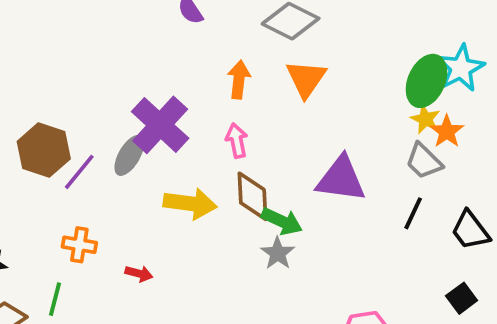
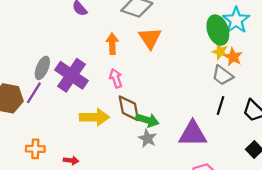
green ellipse: (426, 81) -> (218, 30), turned -36
gray ellipse: (129, 155) -> (42, 68), moved
purple line: (79, 172) -> (34, 93), moved
purple triangle: (341, 179) -> (193, 134), moved

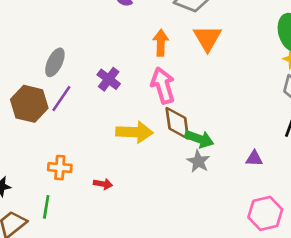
gray ellipse: (42, 68) -> (55, 62), moved
purple cross: (72, 75) -> (109, 79), size x0.6
pink arrow: (116, 78) -> (163, 85), size x1.5
purple triangle: (193, 134) -> (254, 158), size x0.5

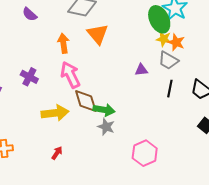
purple triangle: (254, 158) -> (141, 70), moved
red arrow: (103, 184) -> (57, 153), moved, turned -56
pink hexagon: (265, 213) -> (145, 153), moved

